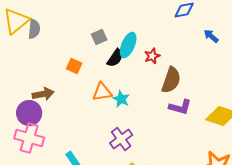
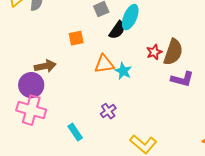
red star: (152, 56) -> (154, 52), moved
orange square: (74, 66) -> (76, 38), turned -35
purple cross: (121, 139) -> (108, 111), moved, size x0.7

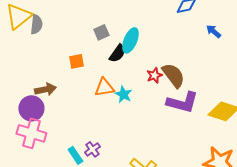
brown semicircle: (173, 52) -> (173, 75), turned -56
purple L-shape: (182, 79) -> (182, 102), size x1.4
purple cross: (108, 111) -> (92, 149), moved

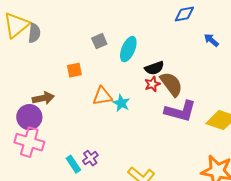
black semicircle: (117, 53) -> (154, 68), moved, turned 36

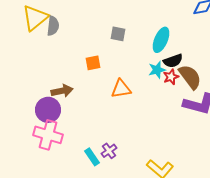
gray square: (99, 41) -> (118, 34), turned 35
cyan ellipse: (128, 49) -> (161, 40), moved
cyan star: (121, 103) -> (157, 70), moved, turned 30

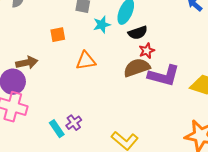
cyan star: (157, 70) -> (102, 25), moved
red star: (171, 77) -> (147, 51), moved
brown semicircle: (190, 77) -> (137, 68), moved, turned -72

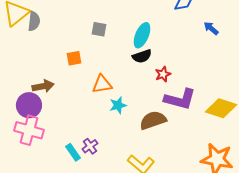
cyan star: (102, 25) -> (118, 105), moved
black semicircle: (138, 33) -> (142, 56), moved
brown semicircle: (137, 68) -> (153, 120), moved

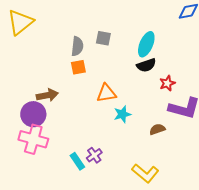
gray semicircle: (34, 21) -> (77, 46), moved
brown semicircle: (153, 120) -> (157, 129), size x0.6

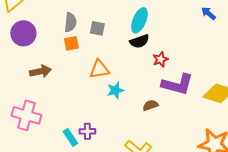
gray square: (103, 38) -> (97, 28), moved
purple circle: (33, 114) -> (23, 33), moved
purple cross: (94, 155) -> (87, 131), turned 35

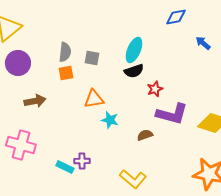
cyan star: (115, 90) -> (110, 120), turned 30
cyan rectangle: (70, 137) -> (65, 167), turned -30

